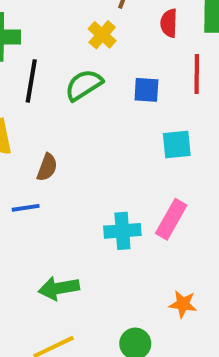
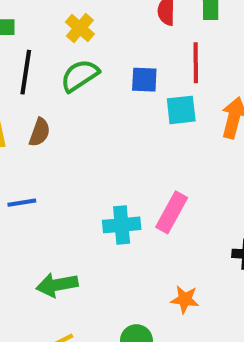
yellow cross: (102, 35) -> (80, 28), moved
cyan square: (177, 145) -> (181, 110), moved
brown semicircle: (47, 167) -> (40, 132), moved

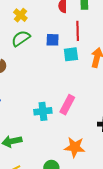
orange star: (185, 299) -> (75, 147), size x1.5

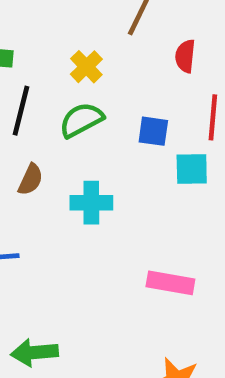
pink rectangle: (67, 105) -> (170, 283), turned 66
cyan cross: (43, 111) -> (91, 203), moved

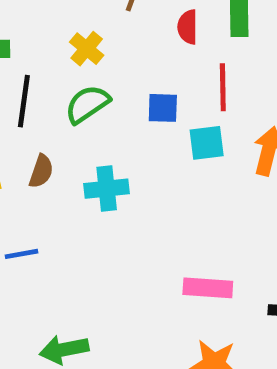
pink rectangle: (170, 283) -> (208, 288), moved

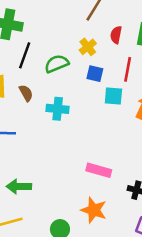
yellow cross: (87, 49) -> (88, 47), moved
brown semicircle: (41, 171) -> (26, 93), turned -60

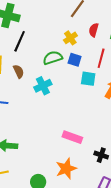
green semicircle: (57, 64) -> (53, 58), moved
cyan cross: (58, 109) -> (43, 86), turned -36
orange star: (94, 210) -> (66, 169), turned 30

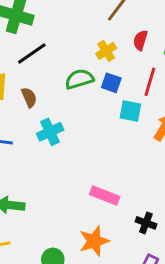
black line: (20, 41) -> (32, 54), turned 30
cyan cross: (43, 86) -> (50, 132), moved

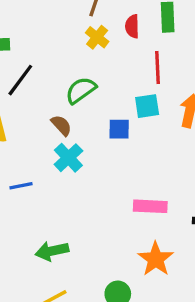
yellow cross: (106, 51) -> (97, 37), moved
blue square: (111, 83) -> (119, 129), moved
brown semicircle: (29, 97) -> (61, 125), moved

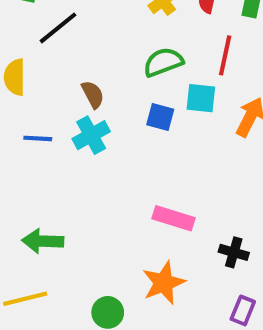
green semicircle: (81, 90) -> (163, 62), moved
blue line: (21, 186) -> (38, 138), moved

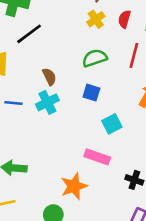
cyan square: (201, 98) -> (112, 124), moved, turned -36
orange star: (164, 283) -> (74, 186), moved

